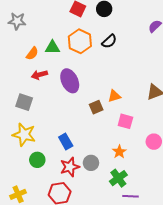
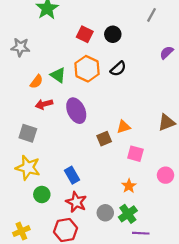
green triangle: (52, 47) -> (58, 75), turned 35
gray circle: (91, 163) -> (105, 213), moved
red star: (70, 167) -> (76, 202), turned -30

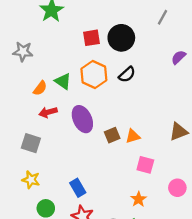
red square: (85, 34) -> (92, 38), turned -35
black circle: (113, 34) -> (121, 38), size x1.5
brown square: (104, 139) -> (112, 135), moved
yellow star: (28, 168) -> (31, 180), size x0.7

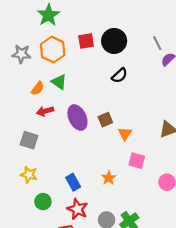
gray line: (163, 17) -> (157, 43), moved, turned -56
orange hexagon: (94, 74) -> (53, 50), moved
brown square: (112, 135) -> (105, 120), moved
orange triangle: (133, 136) -> (125, 134), turned -40
orange star: (138, 199) -> (109, 178), moved

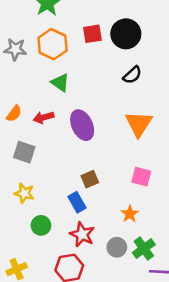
orange semicircle: (38, 88) -> (14, 114), moved
brown square: (105, 120) -> (90, 179), moved
orange triangle: (125, 134) -> (139, 124), moved, size x1.6
pink square: (137, 161) -> (141, 177), moved
orange star: (109, 178) -> (130, 214), moved

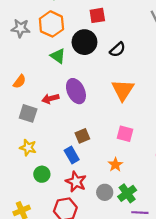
red square: (92, 34) -> (97, 15), moved
black circle: (126, 34) -> (84, 42), moved
red arrow: (44, 117) -> (50, 99), moved

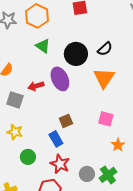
black circle: (84, 42) -> (76, 54), moved
black semicircle: (118, 50) -> (105, 49), moved
orange star: (115, 165) -> (118, 145), moved

